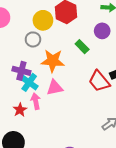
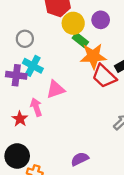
yellow circle: (43, 20) -> (73, 23), moved
orange star: (53, 61) -> (93, 56), moved
cyan cross: (29, 82) -> (33, 66), moved

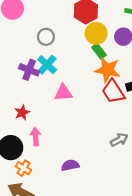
pink arrow: (36, 107) -> (36, 137), moved

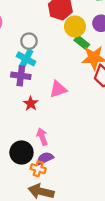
cyan cross: (47, 65) -> (26, 59), moved
red star: (22, 113) -> (31, 104), moved
purple semicircle: (70, 165) -> (45, 158), moved

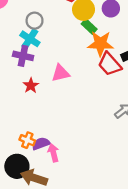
pink arrow: (42, 137) -> (53, 153), moved
black circle: (21, 153) -> (17, 166), moved
orange cross: (38, 169) -> (27, 140), moved

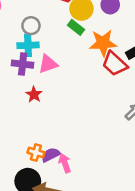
green rectangle: (89, 27) -> (76, 27), moved
cyan cross: (30, 39) -> (28, 45), turned -30
pink triangle: (61, 73) -> (48, 64), moved

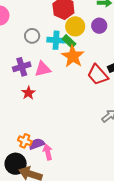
orange star: (103, 43) -> (73, 56), moved, turned 30
cyan cross: (28, 45) -> (56, 40), moved
purple cross: (23, 64) -> (22, 67), turned -30

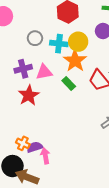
yellow circle: (75, 26) -> (78, 42), moved
green rectangle: (69, 41) -> (69, 84), moved
red star: (28, 93) -> (29, 95), size x1.5

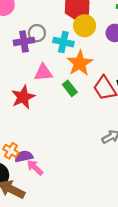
yellow circle: (78, 42) -> (85, 26), moved
purple cross: (23, 69) -> (24, 41), moved
pink arrow: (45, 156) -> (35, 168), turned -42

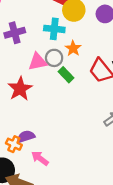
gray circle: (37, 33) -> (54, 58), moved
orange star: (80, 63) -> (73, 48), size x0.6
purple semicircle: (24, 156) -> (26, 137), moved

